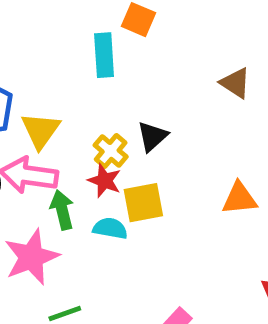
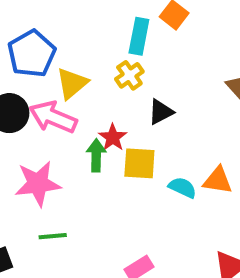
yellow cross: (111, 151) -> (129, 75), moved
green arrow: (62, 210) -> (96, 155), moved
cyan semicircle: (110, 228) -> (182, 187), moved

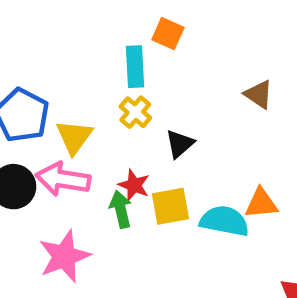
cyan semicircle: (182, 187) -> (224, 221), size x1.5

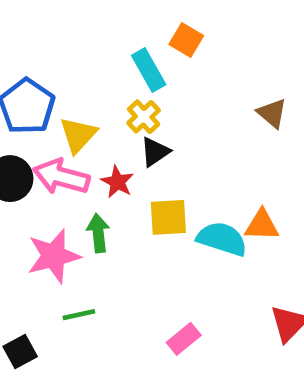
cyan rectangle: (135, 67) -> (149, 70), turned -33
black triangle: (180, 144) -> (155, 152), moved
red star: (134, 185) -> (117, 182), moved
green arrow: (121, 209) -> (98, 233), moved

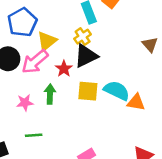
black triangle: (155, 152) -> (86, 56), size x1.5
pink arrow: (61, 177) -> (35, 62), turned -64
cyan semicircle: (222, 239) -> (117, 91), moved
pink star: (54, 256) -> (25, 103), size x0.6

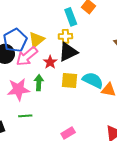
blue pentagon: (22, 22) -> (15, 40), moved
yellow cross: (83, 37) -> (65, 36), turned 32
pink star: (25, 103) -> (18, 89), size x1.6

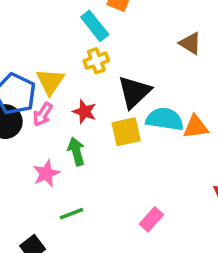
black triangle: (68, 52) -> (134, 92), moved
pink arrow: (27, 56) -> (43, 114), size x0.6
pink star: (18, 89) -> (46, 173), size x0.7

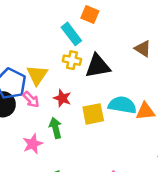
yellow cross: (96, 61) -> (72, 60), turned 30
black triangle: (134, 92) -> (98, 66), moved, turned 32
pink arrow: (43, 114) -> (31, 99), turned -78

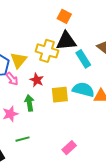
cyan rectangle: (71, 34) -> (83, 59), moved
yellow cross: (72, 60) -> (47, 51), size x1.5
black triangle: (98, 66) -> (66, 41), moved

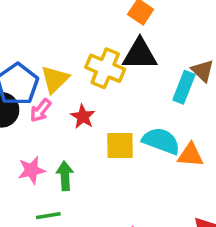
cyan rectangle: (83, 59) -> (184, 87), moved, turned 48
pink arrow: (12, 79) -> (41, 110), turned 72
green arrow: (29, 103) -> (65, 176), moved

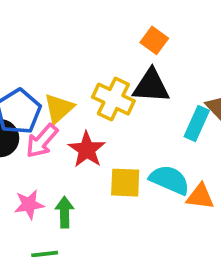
pink arrow: (41, 110) -> (42, 141), size x1.4
red star: (83, 117) -> (87, 150), size x1.4

